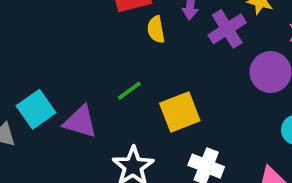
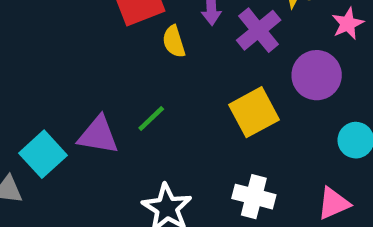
yellow square: (180, 112) -> (254, 112), moved
purple triangle: (80, 122) -> (98, 135), moved

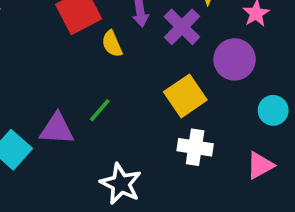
white cross: (254, 197) -> (195, 147), moved

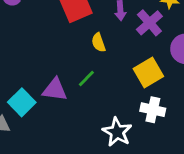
yellow semicircle: (112, 44) -> (99, 43), moved
white star: (121, 184) -> (117, 132), moved

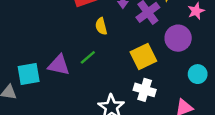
cyan square: (22, 102) -> (29, 74), turned 30

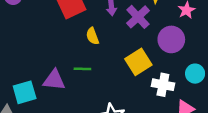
green line: (88, 57) -> (82, 69), turned 49
white cross: (145, 90) -> (163, 85), moved

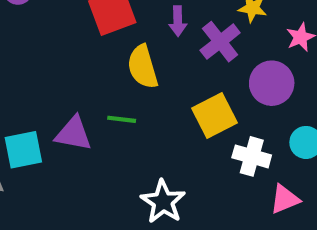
yellow semicircle: (92, 36) -> (143, 67), size x1.5

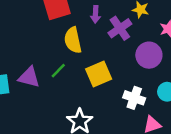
yellow square: (214, 115) -> (99, 74), moved
green line: (122, 119) -> (58, 71), turned -56

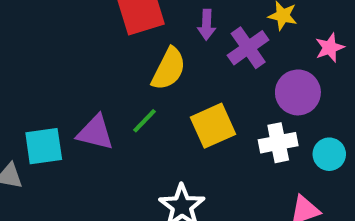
yellow semicircle: (73, 40) -> (169, 69), turned -140
white cross: (134, 98) -> (278, 143), moved, turned -30

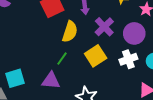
purple cross: (248, 48) -> (104, 27), moved
purple triangle: (95, 132) -> (51, 81), moved

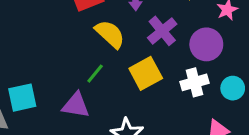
yellow semicircle: (70, 32) -> (110, 34), turned -70

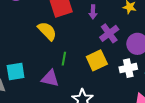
yellow semicircle: (110, 34) -> (47, 31), moved
green line: (95, 74) -> (64, 59), turned -32

